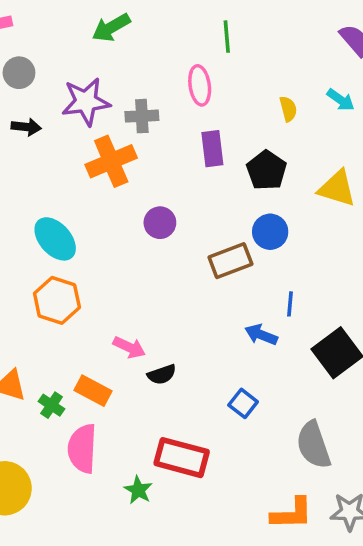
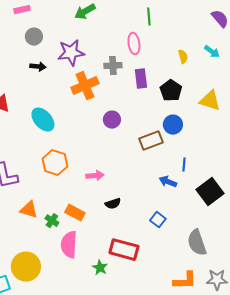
gray cross: (142, 116) -> (113, 66), moved
cyan ellipse: (55, 239) -> (43, 120), moved
pink arrow: (129, 347) -> (95, 176), moved, turned -30

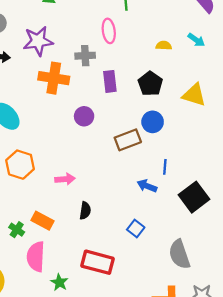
yellow semicircle: (183, 57) -> (164, 46), turned -72
purple rectangle: (141, 79) -> (110, 81), moved
orange cross: (85, 86) -> (54, 78), turned 32
black semicircle: (113, 204) -> (85, 211), turned -63
green star: (100, 268) -> (59, 282), moved

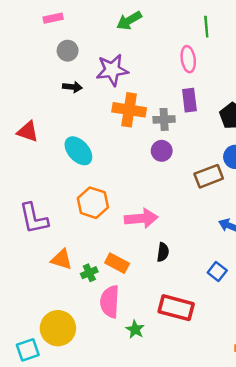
gray cross: (85, 56) -> (164, 119), moved
purple rectangle: (110, 81) -> (189, 100), moved
pink arrow: (65, 179) -> (141, 218), size x1.5
green cross: (17, 230) -> (89, 273), turned 32

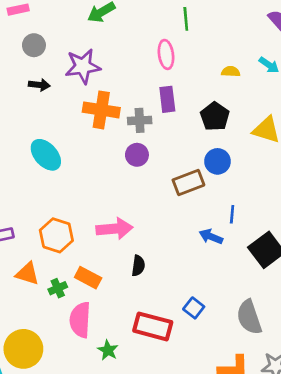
orange hexagon: (93, 203) -> (56, 235), moved
blue square: (217, 271) -> (194, 308), moved

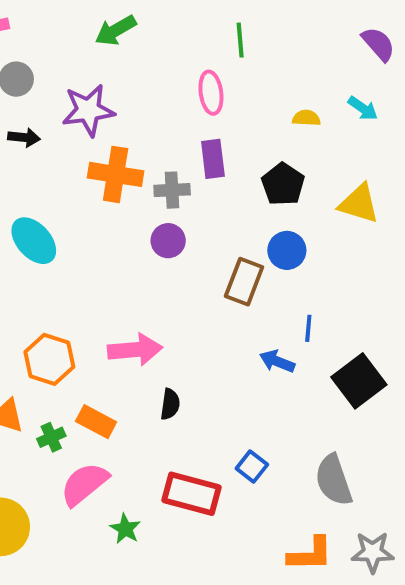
brown rectangle: (188, 183) -> (244, 282), turned -48
pink semicircle: (80, 320) -> (84, 484), turned 48

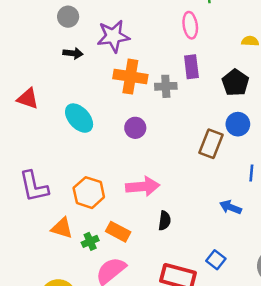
purple circle: (168, 241) -> (135, 128), moved
blue arrow: (277, 361) -> (231, 207), moved

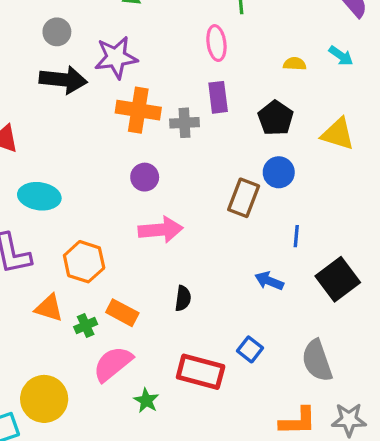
black arrow: (73, 53) -> (63, 80), size x1.8
cyan ellipse: (79, 118) -> (39, 196), moved, turned -40
pink arrow: (143, 186) -> (161, 230), moved

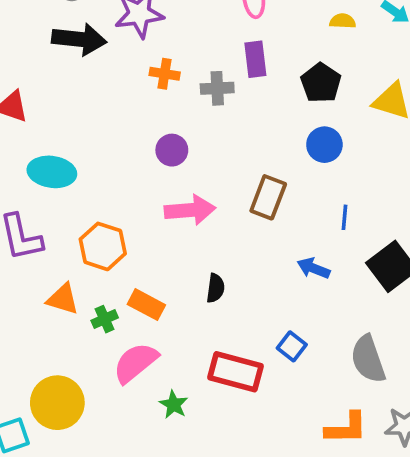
orange cross: (138, 110) -> (165, 74), size x0.6
brown rectangle: (244, 198) -> (268, 197), moved

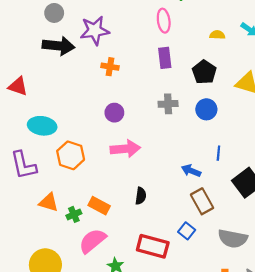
gray cross: (217, 88) -> (168, 104), moved
brown rectangle: (268, 197) -> (202, 201), moved, turned -50
orange hexagon: (103, 246) -> (71, 155), moved
blue arrow: (314, 268) -> (191, 171), moved
gray semicircle: (368, 359) -> (233, 239), turned -60

